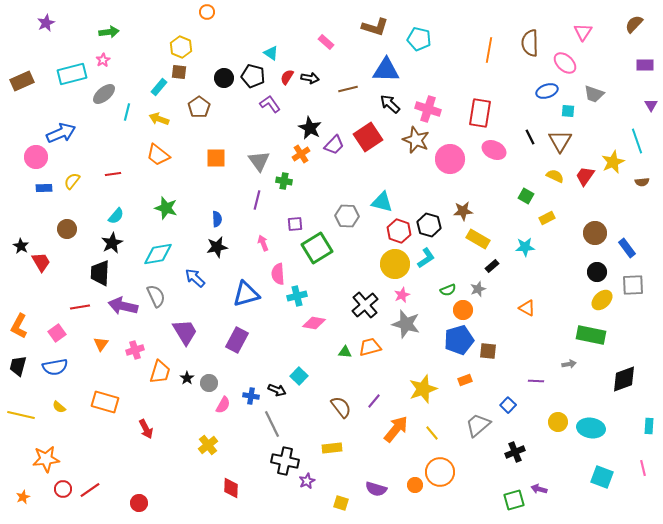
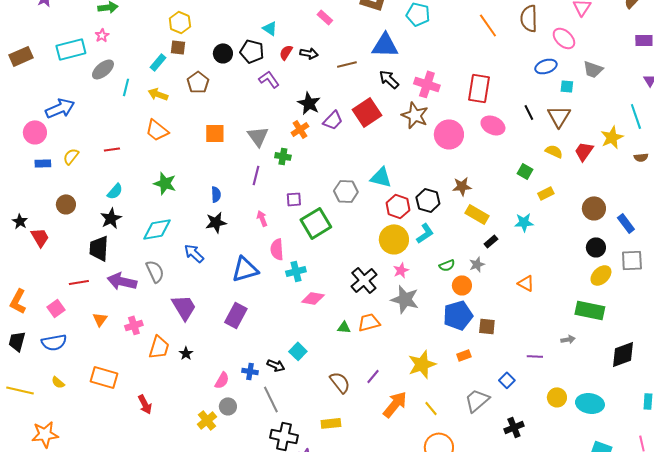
orange line: (489, 50) -> (488, 25), turned -45
gray circle: (209, 383) -> (228, 406), moved

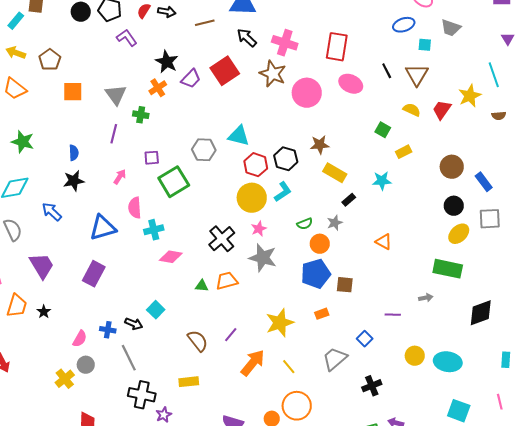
brown pentagon: (198, 82) -> (50, 60), moved
pink arrow: (262, 218) -> (120, 177), turned 56

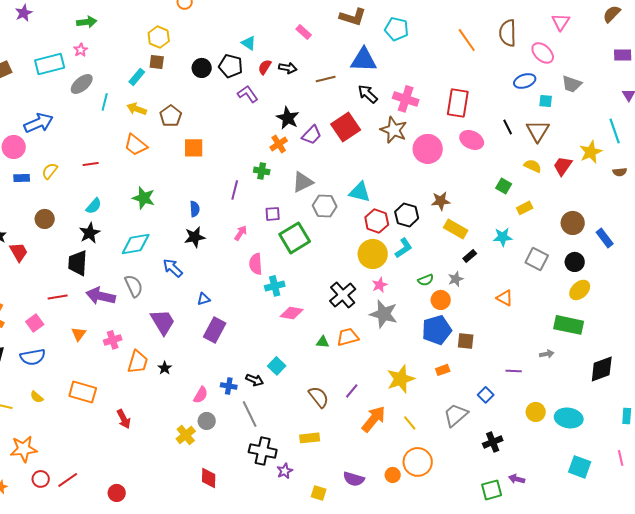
gray triangle: (116, 95) -> (303, 182), moved, turned 40
gray square: (490, 219) -> (537, 259), moved, turned 30
blue triangle: (103, 228) -> (204, 299), moved, size x0.5

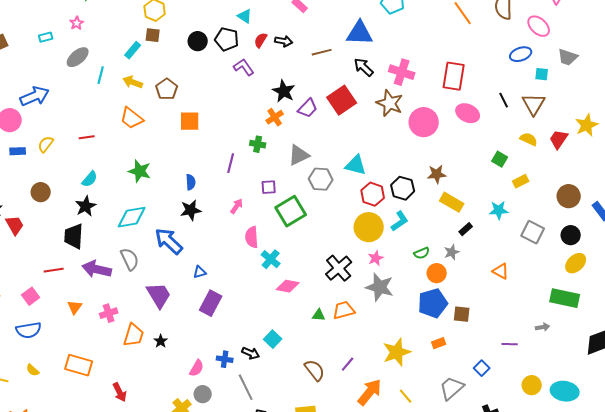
cyan rectangle: (50, 64) -> (46, 37), size x0.5
blue arrow: (173, 268) -> (169, 241), size x1.4
cyan cross: (275, 286) -> (271, 259), turned -36

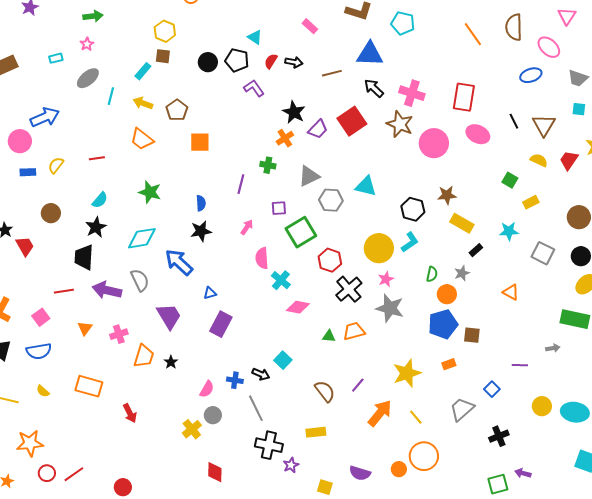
cyan square: (542, 74) -> (579, 109), moved
red hexagon: (373, 194) -> (330, 260), moved
green semicircle: (422, 253) -> (432, 274), turned -56

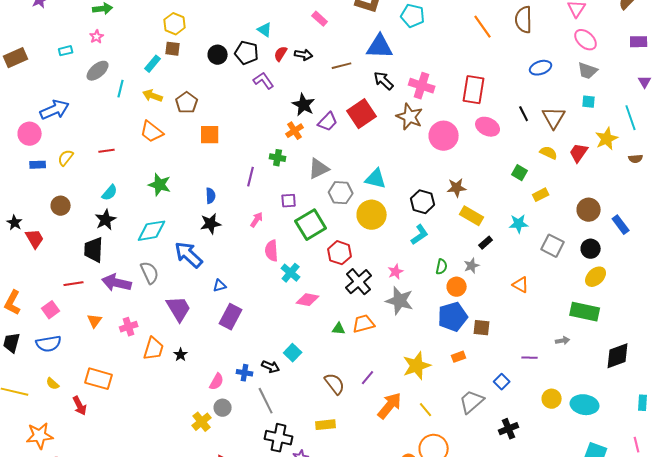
pink ellipse: (549, 47) -> (586, 40), moved
yellow circle: (379, 248) -> (372, 215), moved
red arrow: (130, 413) -> (80, 406), moved

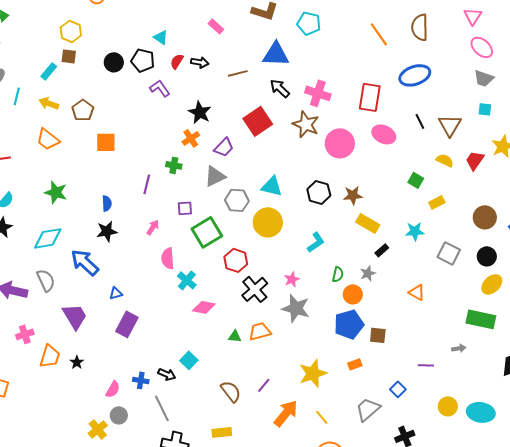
blue ellipse: (541, 68) -> (415, 75), moved, size x1.4
purple trapezoid: (328, 122) -> (224, 147), moved
black hexagon: (423, 202) -> (319, 192), moved

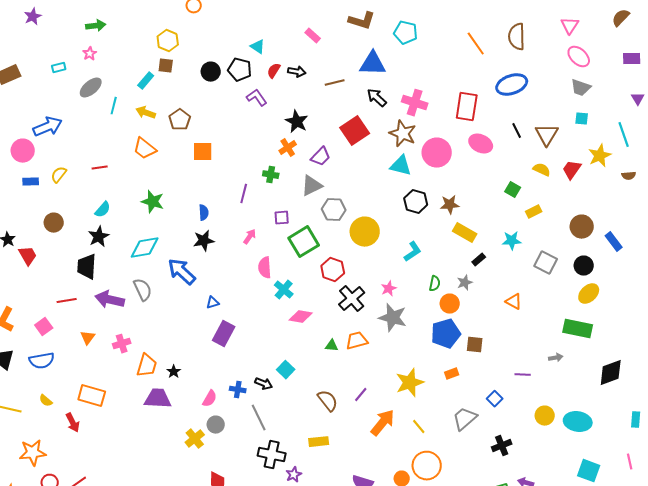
cyan triangle: (272, 186) -> (401, 166), moved
purple trapezoid: (75, 316) -> (158, 399), moved, turned -56

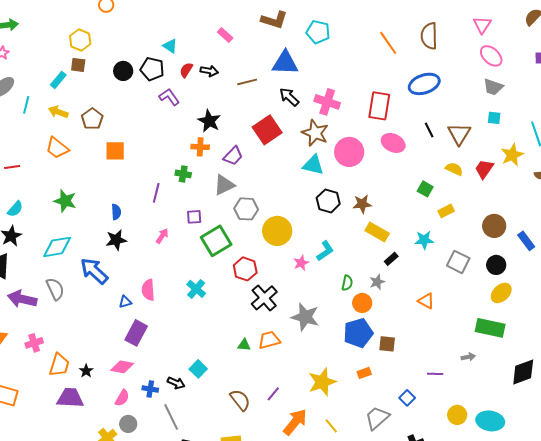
orange cross: (288, 148) -> (200, 147), turned 36
pink semicircle: (265, 268) -> (148, 290), moved
pink star: (389, 289) -> (301, 263), moved
pink diamond: (301, 317) -> (122, 367), moved

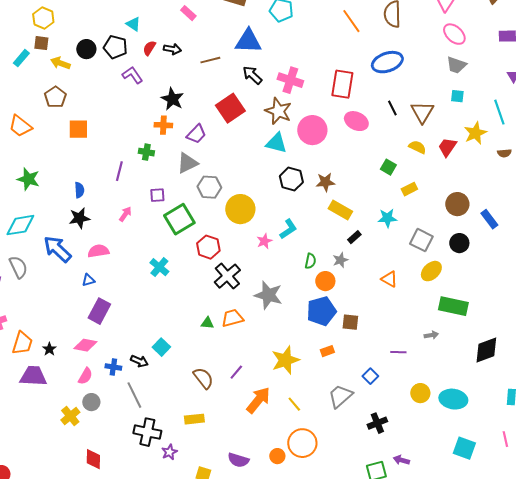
yellow arrow: (58, 112) -> (60, 63), moved
pink semicircle: (148, 290) -> (98, 251), moved, turned 85
yellow ellipse: (501, 293) -> (431, 271), moved

